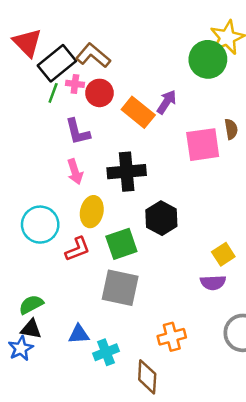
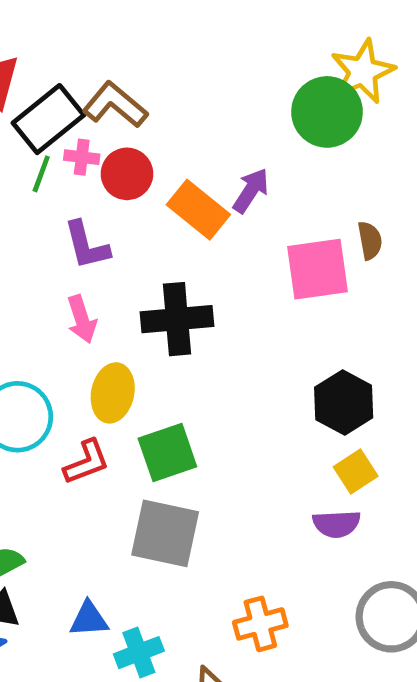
black hexagon: (161, 218) -> (344, 402), moved

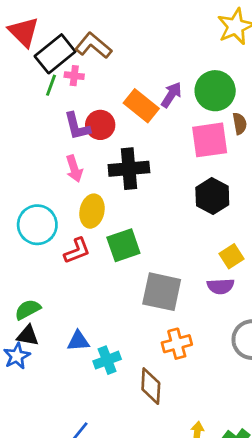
green circle: (327, 112) -> (215, 91), moved
red circle: (127, 174) -> (100, 125), moved
black hexagon: (344, 402) -> (212, 196), moved
gray square: (165, 533) -> (162, 292), moved

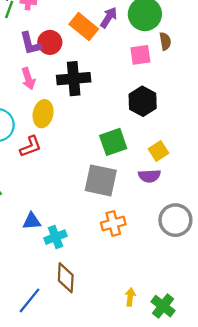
pink square: (210, 140) -> (140, 55), size x0.7
green square: (123, 245) -> (113, 142), moved
brown diamond: (151, 386) -> (66, 278), moved

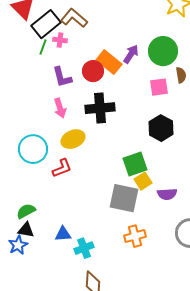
red circle: (50, 42) -> (93, 71), moved
yellow ellipse: (43, 114) -> (73, 139), turned 55
yellow square: (158, 151) -> (143, 181), moved

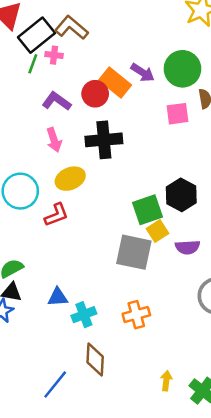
purple arrow: (131, 54) -> (143, 73), turned 90
purple L-shape: (62, 77) -> (56, 101), turned 140
black hexagon: (161, 128) -> (181, 195), moved
orange cross: (135, 236) -> (136, 315), moved

